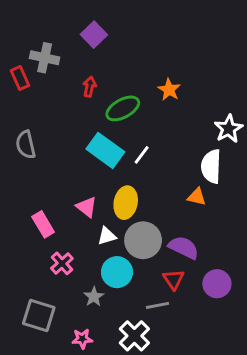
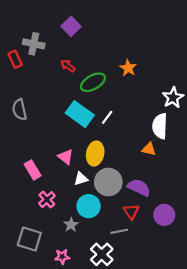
red arrow: (89, 87) -> (68, 66), turned -64

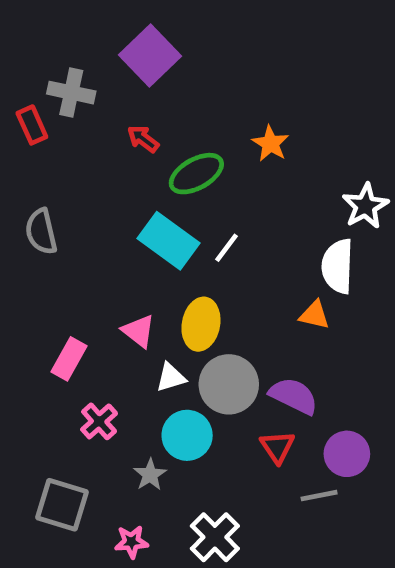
purple square: (71, 26) -> (150, 55), size x1.4
pink rectangle: (33, 170) -> (69, 359), turned 60
gray line: (119, 231) -> (319, 496), moved

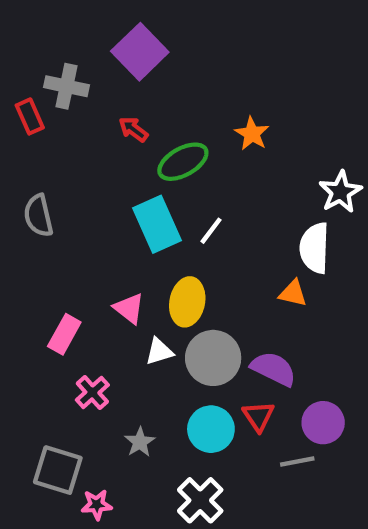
cyan rectangle: (169, 241) -> (157, 224), turned 30
cyan circle: (187, 435) -> (211, 429), moved
pink star: (131, 542) -> (97, 505), moved

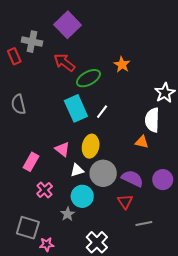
red arrow: (133, 129) -> (64, 62), size x1.5
purple circle: (323, 423) -> (163, 180), moved
cyan circle: (211, 429) -> (82, 196), moved

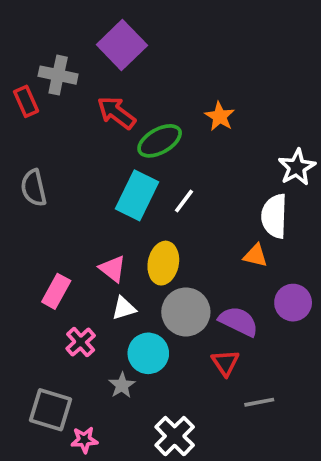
cyan rectangle: (76, 108) -> (137, 195), turned 50
white triangle: (77, 170) -> (124, 308), moved
purple circle: (163, 180) -> (293, 303), moved

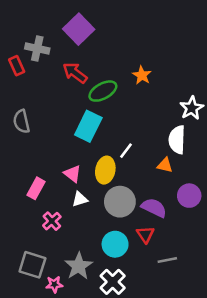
white line: (184, 201) -> (126, 151), moved
cyan circle: (148, 353) -> (115, 244), moved
gray star: (122, 385) -> (79, 266), moved, size x1.6

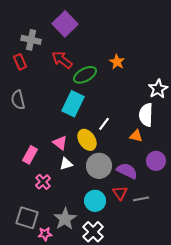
red rectangle: (17, 66) -> (20, 62), moved
yellow ellipse: (105, 170) -> (87, 140), turned -45
gray line: (167, 260) -> (141, 199), moved

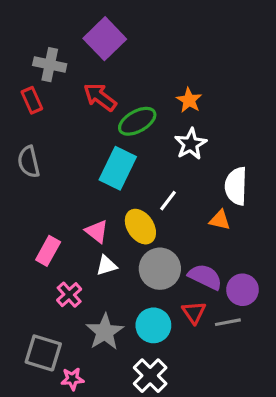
white star: (158, 89) -> (191, 144), moved
purple circle: (156, 161) -> (242, 290), moved
gray star: (65, 219) -> (105, 332), moved

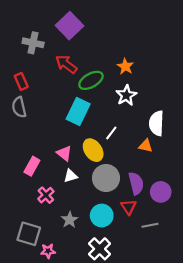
red rectangle: (32, 100) -> (21, 81), moved
purple semicircle: (205, 277) -> (136, 183), turned 50
gray line: (228, 322) -> (150, 225), moved
gray star: (105, 332) -> (70, 220), size x0.7

